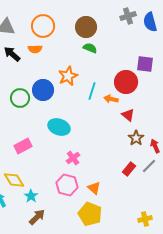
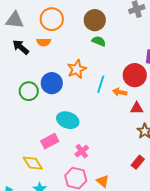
red triangle: (128, 115) -> (137, 108), turned -40
pink rectangle: (23, 146) -> (50, 141), moved
yellow diamond: (14, 180) -> (33, 163), moved

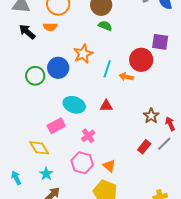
red triangle: (137, 108) -> (106, 106), moved

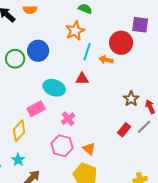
orange star: (83, 54) -> (75, 31), moved
red triangle: (106, 106) -> (82, 79), moved
yellow diamond: (39, 148) -> (19, 131), turned 75
cyan star: (46, 174) -> (18, 160), moved

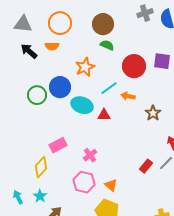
orange star: (75, 31) -> (85, 67), moved
red circle: (121, 43) -> (134, 66), moved
cyan line: (87, 52) -> (109, 88), turned 36
cyan ellipse: (54, 88) -> (82, 105), moved
brown star: (131, 99) -> (153, 113), moved

